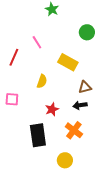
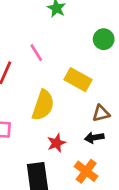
yellow semicircle: (42, 81) -> (43, 105), size x1.6

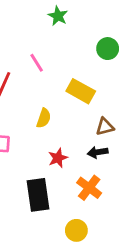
yellow semicircle: (43, 105) -> (44, 118), size x0.6

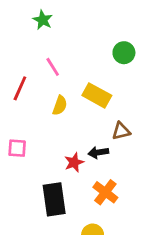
green star: (58, 16) -> (43, 20), moved
yellow semicircle: (44, 118) -> (60, 105), moved
black arrow: (98, 152) -> (98, 152), moved

